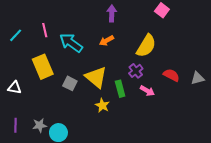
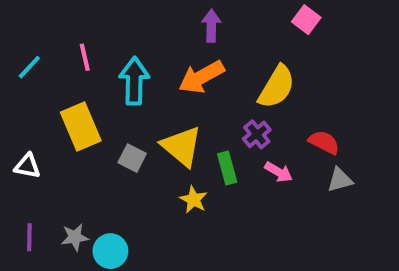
orange arrow: (107, 41) -> (201, 77), size x1.6
cyan arrow: (71, 43) -> (134, 81), turned 55
gray triangle: (197, 78) -> (340, 180), moved

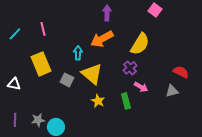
cyan arrow: (134, 81) -> (78, 53), moved, size x0.6
red semicircle: (324, 142) -> (181, 72), moved
green rectangle: (227, 168) -> (126, 101), moved

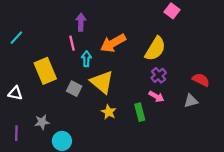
purple arrow: (107, 13) -> (81, 22), moved
pink line: (43, 29) -> (72, 43), moved
purple cross: (130, 68) -> (159, 75), moved
gray star: (38, 120) -> (42, 122), moved

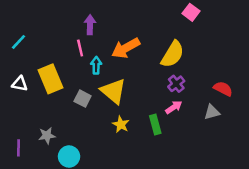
white triangle: (15, 93) -> (20, 84), moved
pink arrow: (156, 96) -> (174, 107), turned -64

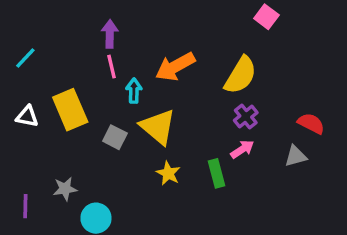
purple arrow: (90, 25) -> (110, 34), moved

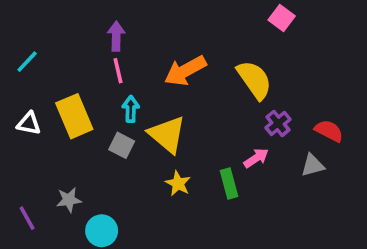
yellow semicircle: (241, 75) -> (254, 80), turned -66
cyan arrow: (134, 91) -> (131, 109), moved
purple cross: (246, 117) -> (278, 123), moved
purple line: (25, 206) -> (27, 218), turned -30

